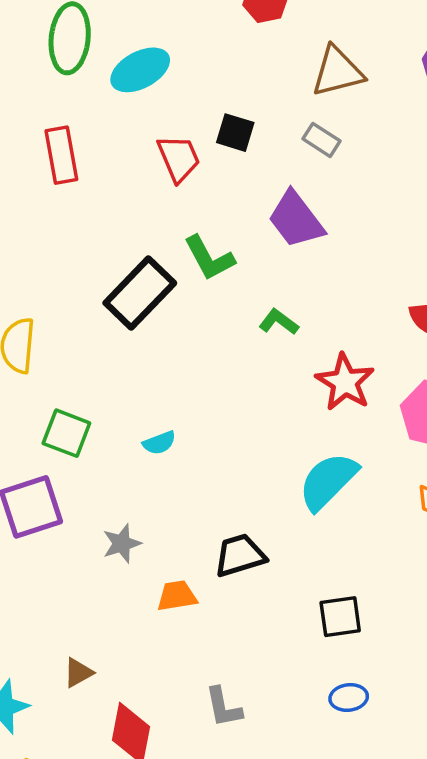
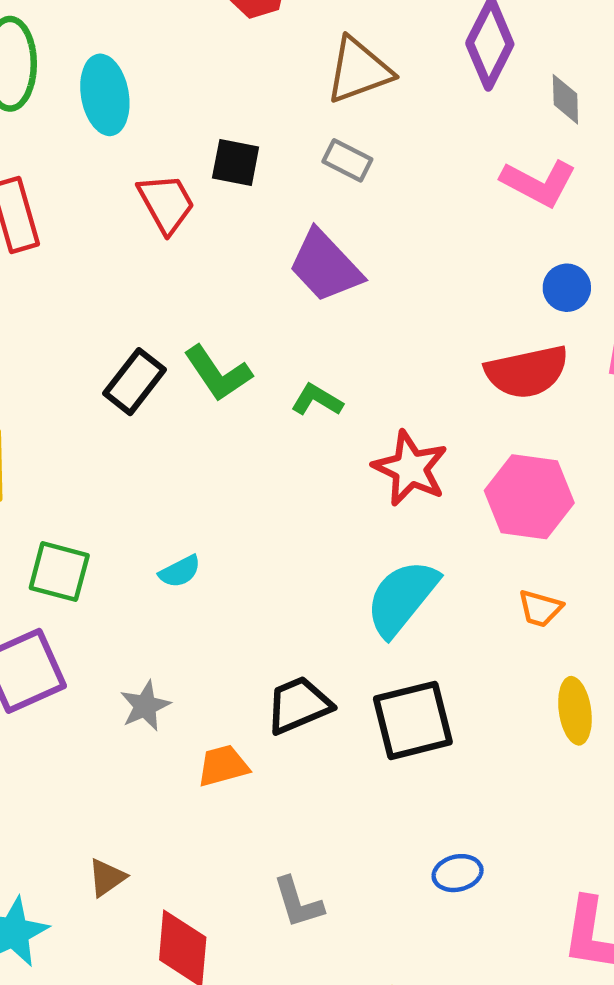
cyan ellipse: (140, 70) -> (105, 95), turned -66
green L-shape: (209, 258) -> (218, 373), moved
black rectangle: (140, 293) -> (135, 382), size x0.7
black square: (340, 617) -> (413, 720), moved, size x1.4

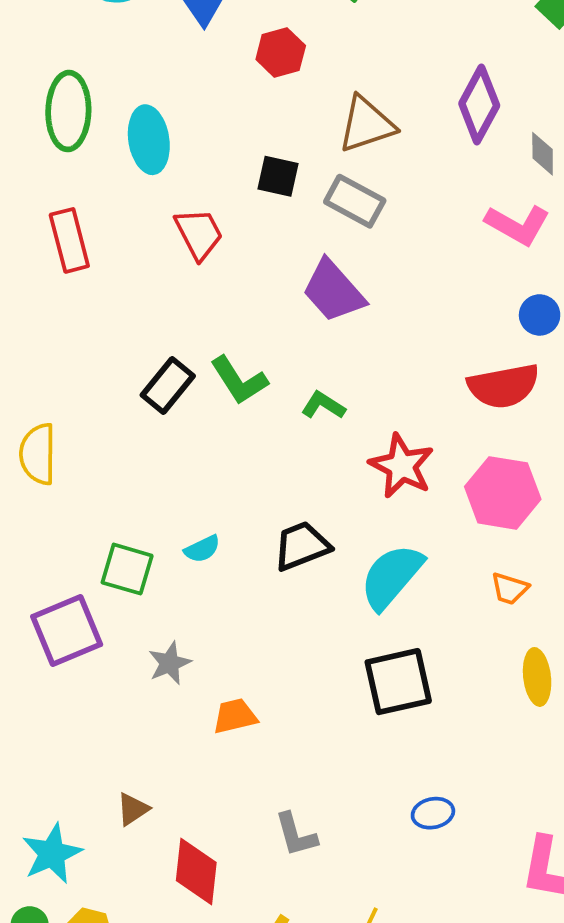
gray rectangle: (347, 160) -> (355, 201), size x1.4
black square: (236, 163) -> (278, 176), moved
green square: (59, 572) -> (127, 569), moved
black trapezoid: (299, 705) -> (302, 546), moved

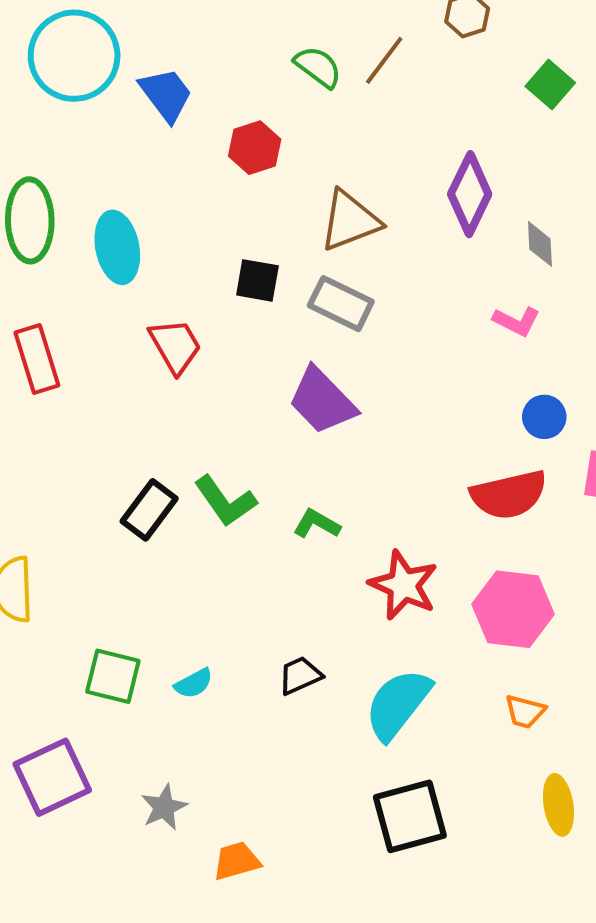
pink L-shape: (518, 225) -> (517, 321), size x0.7
black trapezoid: (302, 546) -> (300, 675), size x0.7
green square: (127, 569) -> (113, 676), moved

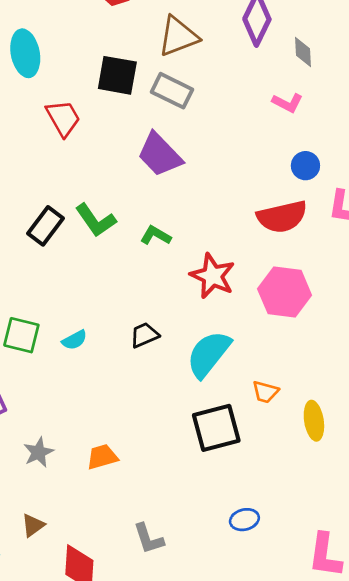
black square: (257, 280) -> (117, 75), size x1.4
orange trapezoid: (525, 711) -> (265, 392), moved
gray star: (164, 807) -> (39, 452), moved

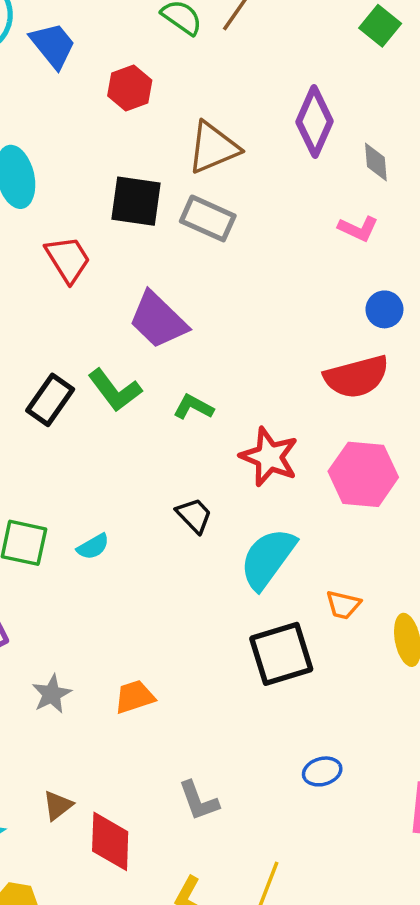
purple trapezoid: (160, 155) -> (158, 320), moved
black trapezoid: (144, 335) -> (194, 515), moved, turned 72
brown triangle: (33, 525) -> (58, 805), moved

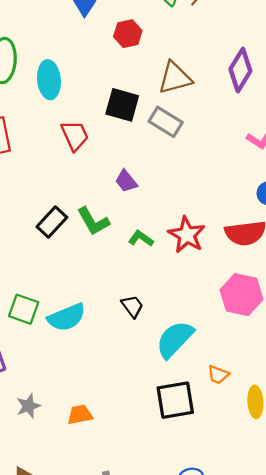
purple trapezoid: (158, 320) -> (126, 181), size x0.6
red star: (269, 457) -> (187, 235), moved
cyan semicircle: (93, 547) -> (67, 317), size x1.8

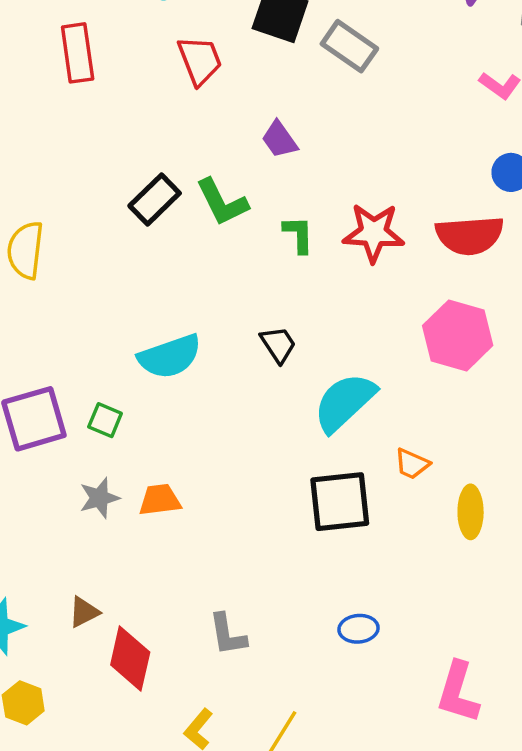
red star: (187, 235) -> (374, 233), turned -30
green L-shape: (141, 238) -> (298, 235), turned 50
green square: (24, 309) -> (105, 420), moved, size x0.7
orange trapezoid: (80, 415) -> (160, 500), moved

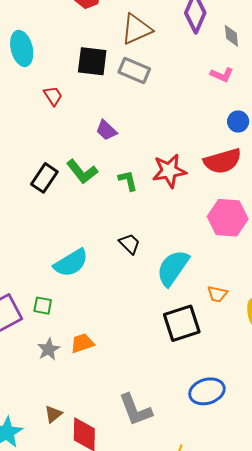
red trapezoid: (200, 60) -> (53, 96), size x0.7
blue ellipse: (358, 629) -> (207, 391), size x1.6
gray L-shape: (228, 635) -> (135, 410), size x1.4

